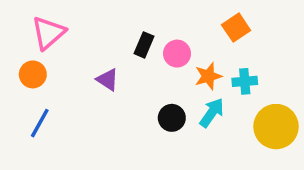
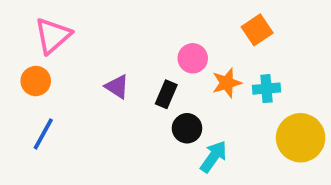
black rectangle: (144, 45) -> (166, 94), moved
cyan arrow: (212, 113) -> (214, 157), moved

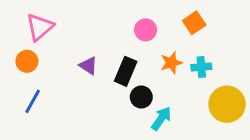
pink circle: (193, 58) -> (146, 30), moved
black rectangle: (166, 94) -> (126, 71), size x1.4

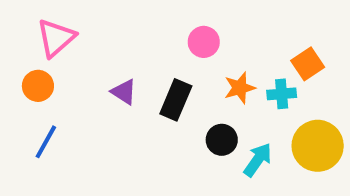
orange square: (194, 23) -> (308, 64), moved
black circle: (141, 97) -> (222, 140), moved
cyan arrow: (161, 118) -> (258, 160), moved

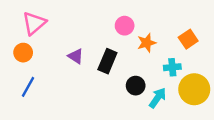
orange star: (240, 88) -> (147, 43), moved
cyan cross: (282, 94) -> (172, 67), moved

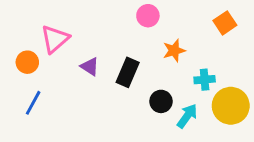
pink triangle: (34, 23) -> (55, 39), moved
pink circle: (125, 26) -> (148, 16), moved
orange square: (188, 39) -> (225, 23), moved

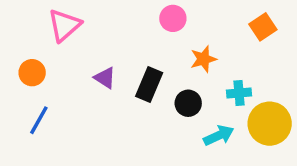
pink triangle: (55, 39) -> (64, 25), moved
black circle: (161, 101) -> (188, 103), moved
cyan arrow: (187, 116) -> (219, 135), turned 30

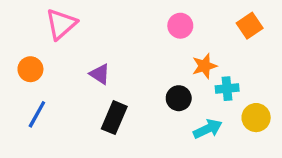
pink circle: (173, 18) -> (180, 26), moved
orange star: (203, 59) -> (204, 66), moved
black rectangle: (149, 85) -> (114, 118), moved
yellow circle: (270, 124) -> (256, 118), size x0.7

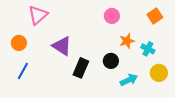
purple triangle: (100, 74) -> (62, 46), size x1.5
cyan cross: (227, 89) -> (148, 49), moved, turned 32
black rectangle: (114, 118) -> (81, 68), moved

